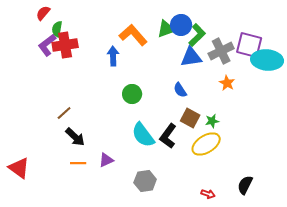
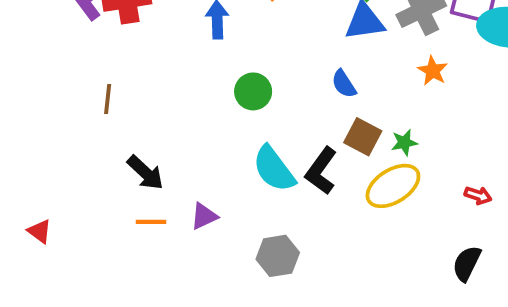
brown line: (64, 113) -> (108, 99), moved, turned -42
red triangle: (19, 168) -> (40, 231), size x0.6
red arrow: (208, 194) -> (478, 195), moved

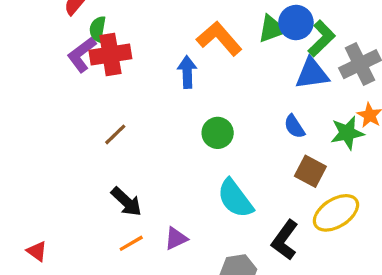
brown line: (108, 99) -> (115, 134), moved, turned 40
green star: (404, 142) -> (347, 133), moved, size x1.5
black L-shape: (321, 171) -> (285, 240), moved
orange line: (151, 222) -> (131, 243), turned -30

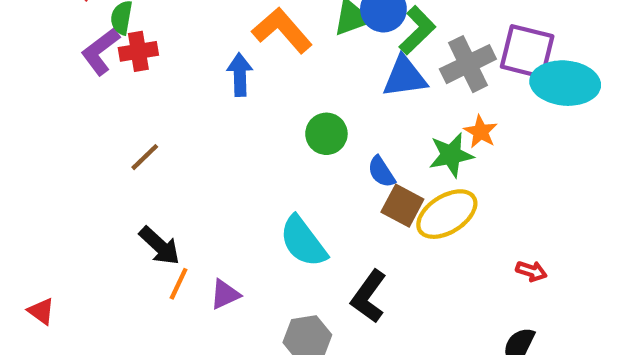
red cross: (110, 54) -> (138, 51), size x0.7
blue semicircle: (294, 126) -> (381, 172), moved
green circle: (218, 133) -> (326, 134), moved
yellow ellipse: (336, 213) -> (447, 214), moved
orange line: (131, 243) -> (179, 284), moved, turned -35

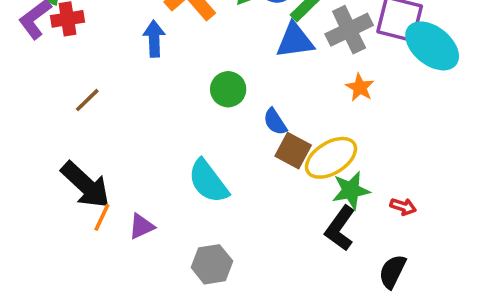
cyan ellipse: (565, 83) -> (432, 46), turned 34
green star: (451, 155) -> (351, 190), moved
brown line: (145, 157) -> (87, 100), moved
black arrow: (160, 246) -> (86, 185), size x1.4
black L-shape: (369, 296) -> (340, 228), moved

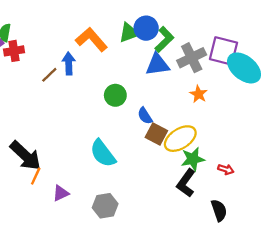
brown line: (87, 100) -> (49, 75), moved
purple triangle: (142, 226) -> (61, 193), moved
black semicircle: (392, 272) -> (219, 210), turned 135

